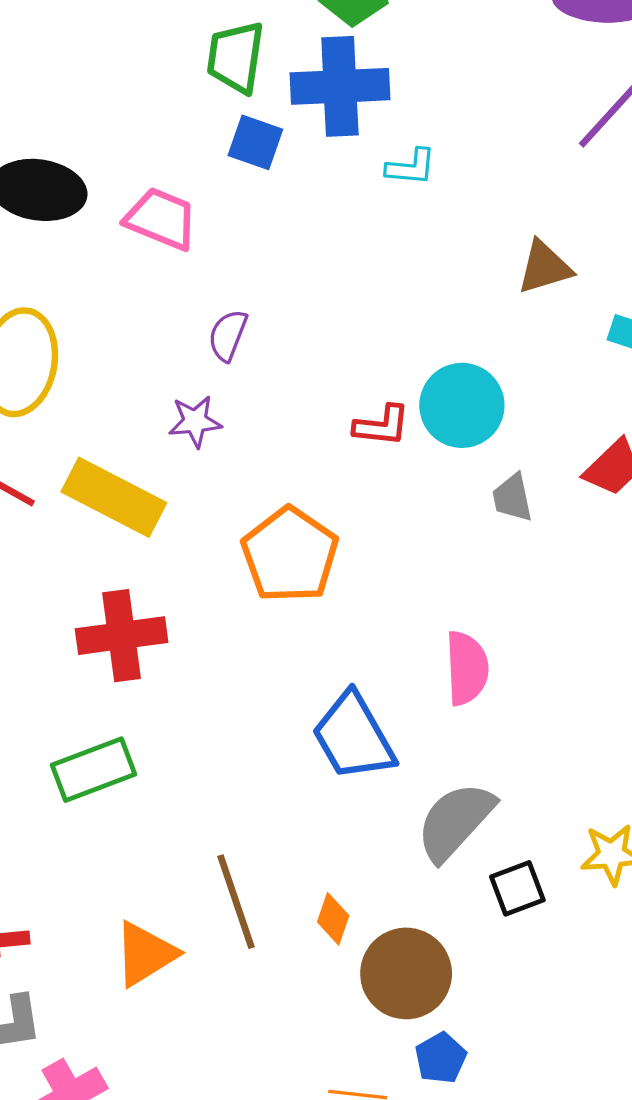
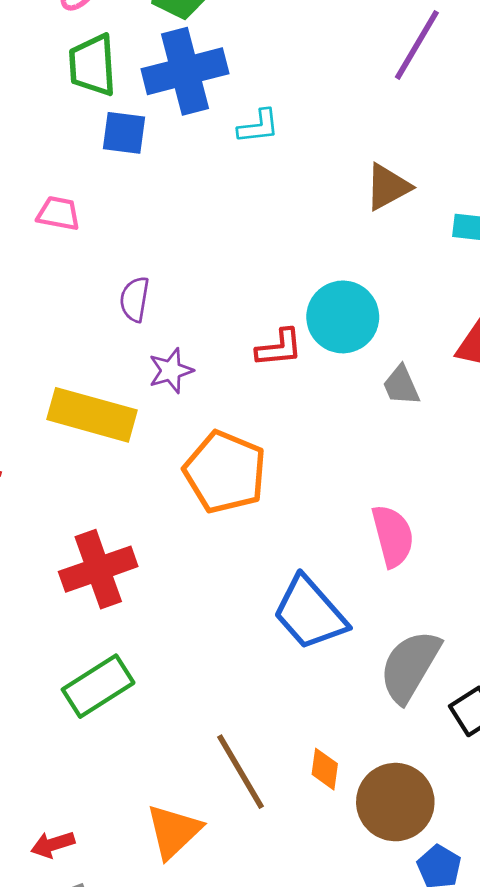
pink trapezoid: (161, 219) -> (58, 213), size x0.7
purple star: (195, 421) -> (171, 371), moved
yellow rectangle: (114, 497) -> (92, 415), moved

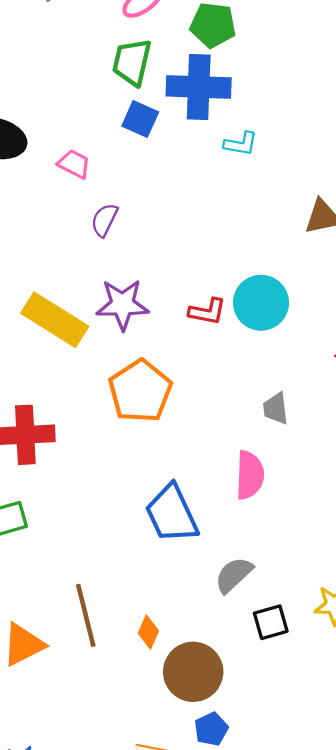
purple semicircle: (135, 299) -> (104, 220), moved
purple star: (171, 371) -> (122, 304), size x1.5
gray trapezoid: (401, 385) -> (276, 408), moved
gray semicircle: (410, 666) -> (234, 575), size x0.7

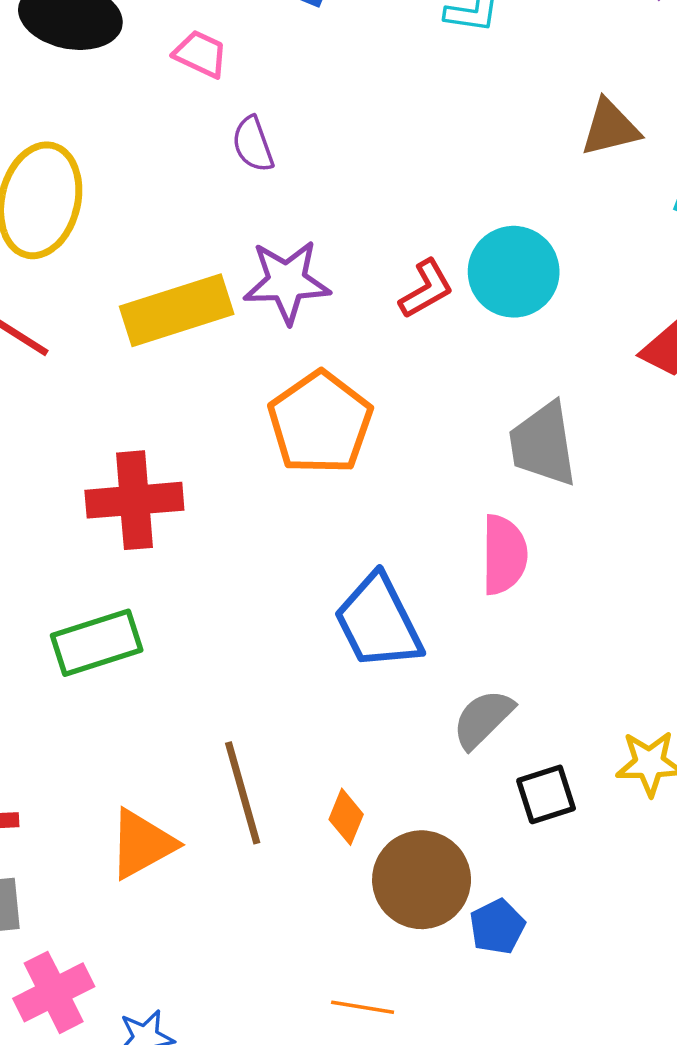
purple semicircle: (104, 220) -> (253, 144), turned -44
red L-shape: (207, 312) -> (426, 289), turned -39
yellow rectangle: (55, 320) -> (177, 310), turned -48
gray trapezoid: (276, 408) -> (543, 444), size x1.6
blue pentagon: (211, 729) -> (497, 927), moved

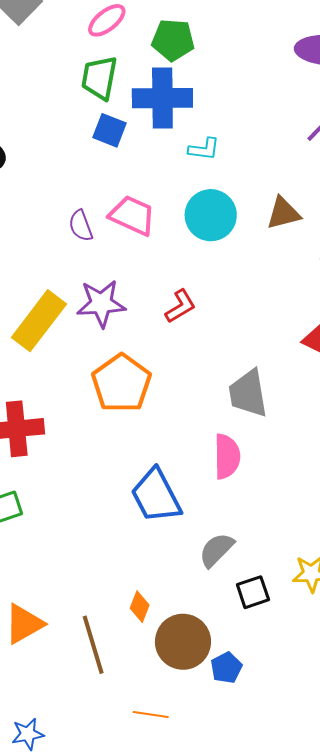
pink trapezoid: (201, 54) -> (132, 215), moved, size x1.5
cyan circle: (514, 272) -> (211, 215), moved
yellow rectangle: (177, 310) -> (39, 321), turned -34
brown line: (243, 793) -> (93, 645), moved

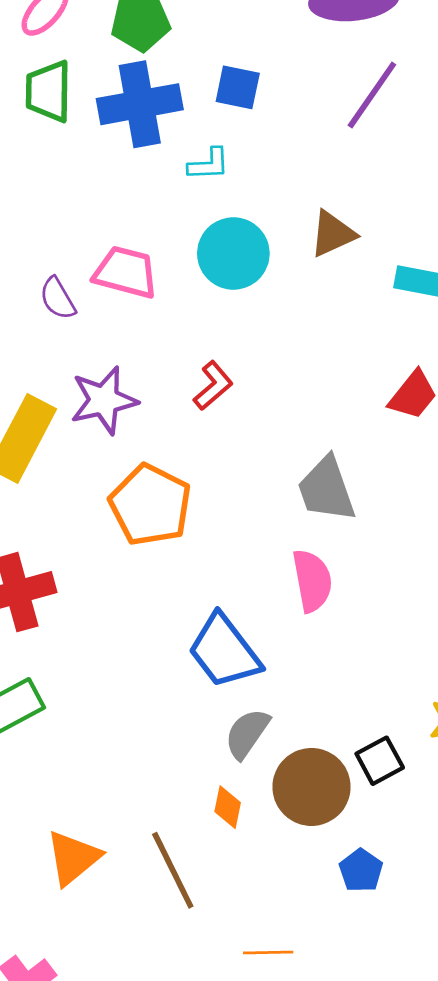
blue square: (110, 130) -> (238, 87), moved
gray semicircle: (216, 550) -> (247, 734), moved
brown circle: (183, 642) -> (312, 787), moved

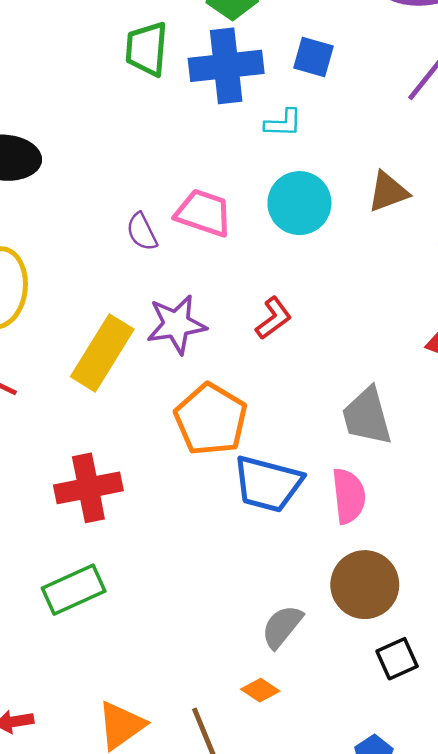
blue trapezoid: (224, 651) -> (268, 484), moved, turned -42
brown circle: (312, 787) -> (365, 585), moved
orange diamond: (228, 807) -> (260, 690), turned -72

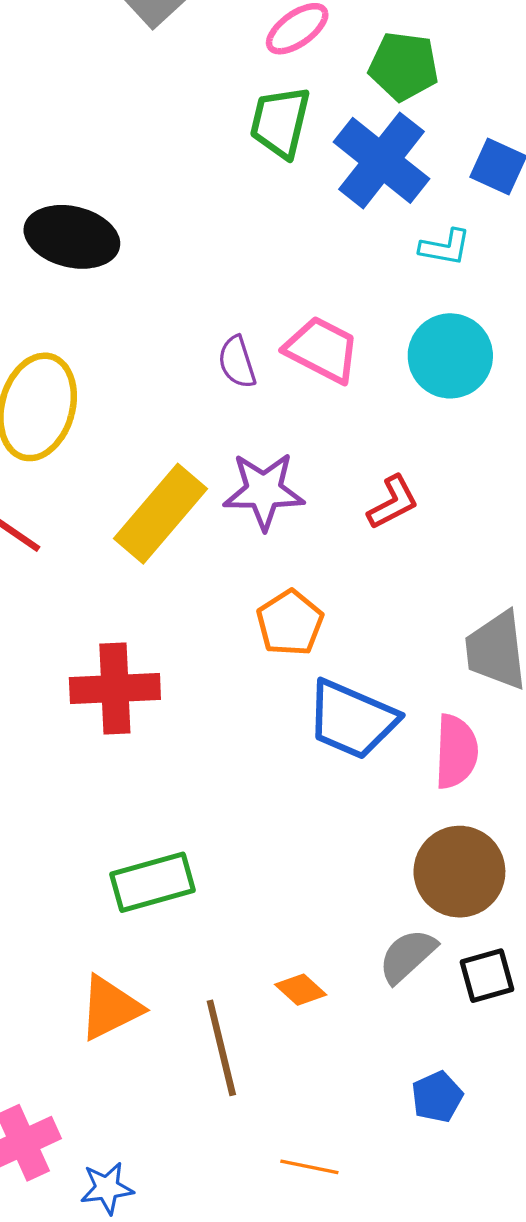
blue cross: (226, 66) -> (381, 160), turned 36
orange pentagon: (211, 419) -> (290, 623), size x0.7
green rectangle: (74, 590) -> (153, 882), moved
gray semicircle: (282, 627) -> (407, 956), moved

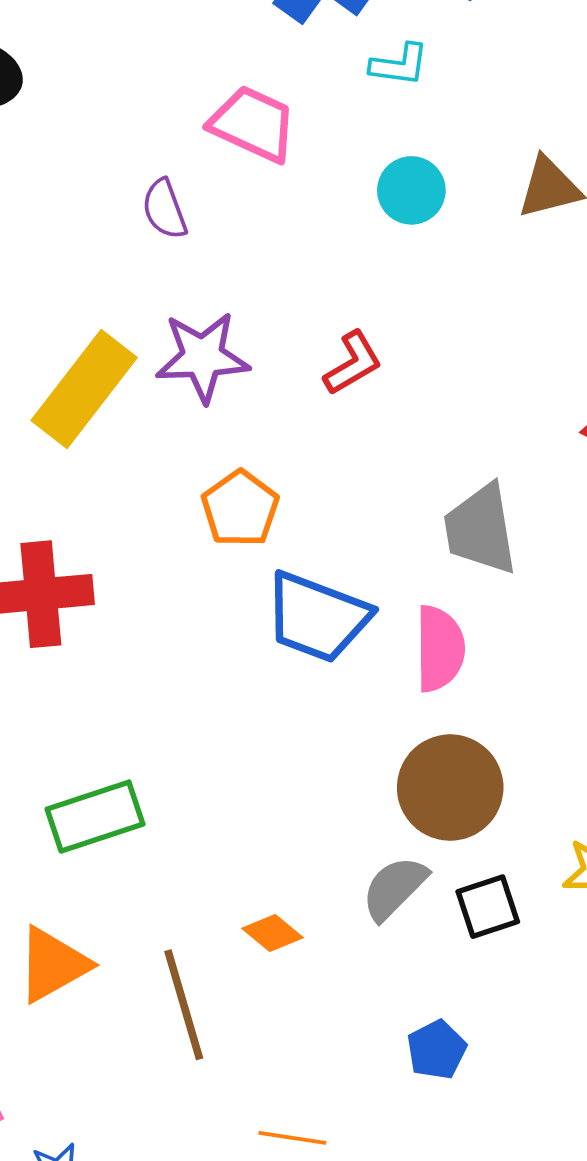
pink trapezoid: (322, 350) -> (253, 124), moved
cyan circle: (450, 356) -> (411, 190), size x0.7

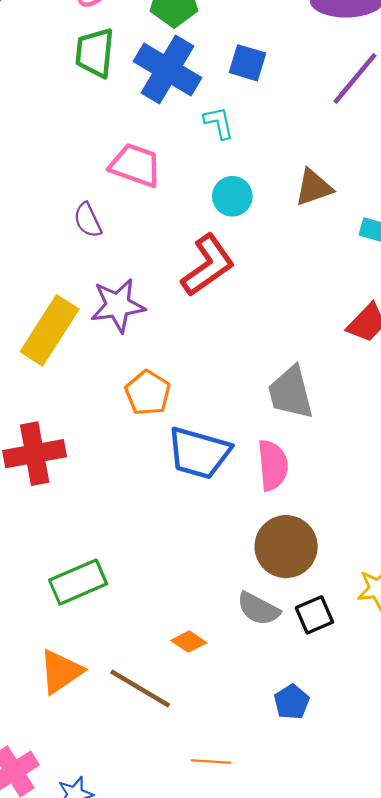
cyan L-shape: (399, 65) -> (219, 123), turned -105
red L-shape: (353, 363) -> (208, 265), moved, size x1.6
gray semicircle: (394, 888) -> (258, 609), turned -102
brown line: (184, 1005) -> (140, 688), turned -38

